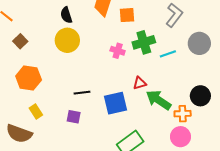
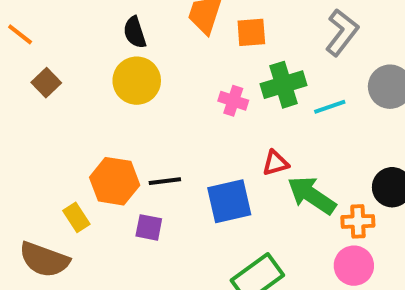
orange hexagon: (29, 78) -> (115, 181), moved

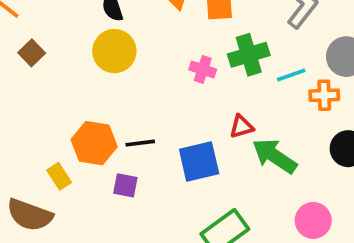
orange cross: (358, 221) -> (324, 95), moved

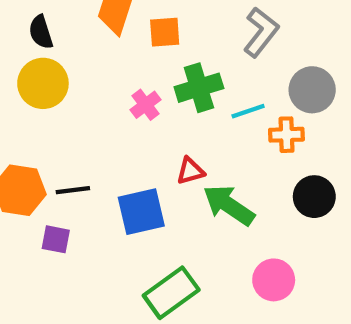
pink cross: (203, 69) -> (146, 105), turned 35

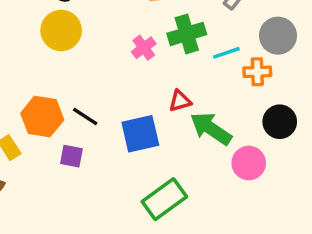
black line: (73, 190) -> (85, 117), turned 40
pink circle: (274, 280) -> (249, 163), moved

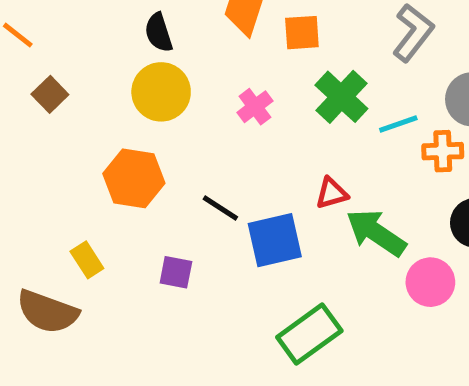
green cross: (187, 34) -> (341, 97), turned -30
pink cross: (144, 48) -> (255, 107), moved
orange hexagon: (42, 117) -> (134, 178), moved
black line: (85, 117) -> (220, 208), moved

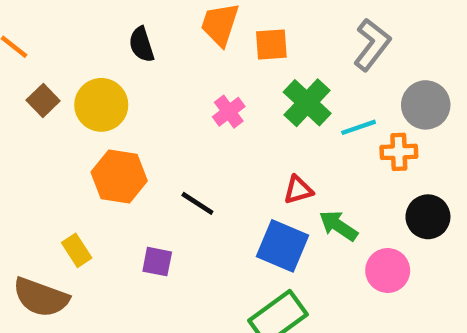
yellow circle: (161, 92) -> (101, 105), moved
green arrow: (376, 233) -> (338, 226), size x0.7
blue square: (275, 240) -> (283, 246), moved, turned 36

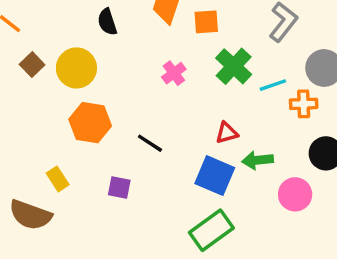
green arrow: (338, 226) -> (258, 160), turned -40

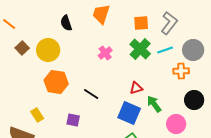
orange square: (206, 22) -> (141, 23), moved
cyan line: (273, 85) -> (165, 50), moved
green arrow: (258, 160) -> (154, 104), turned 60

